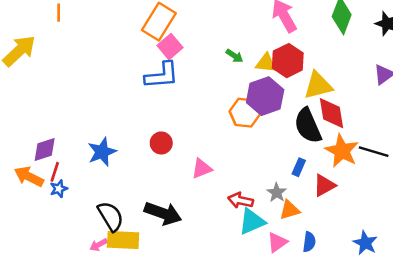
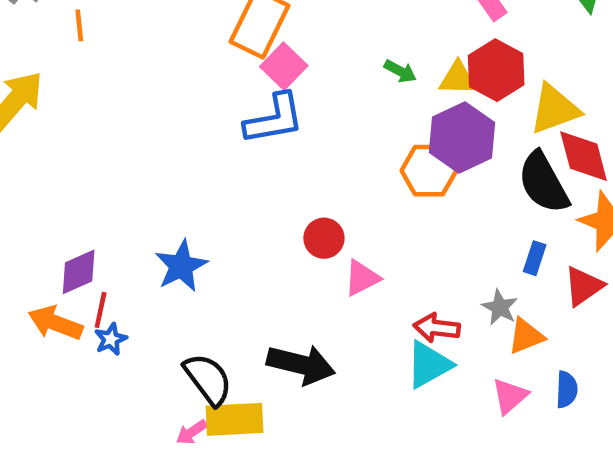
red circle: (161, 143) -> (324, 238), moved
cyan triangle: (252, 222) -> (429, 365), moved

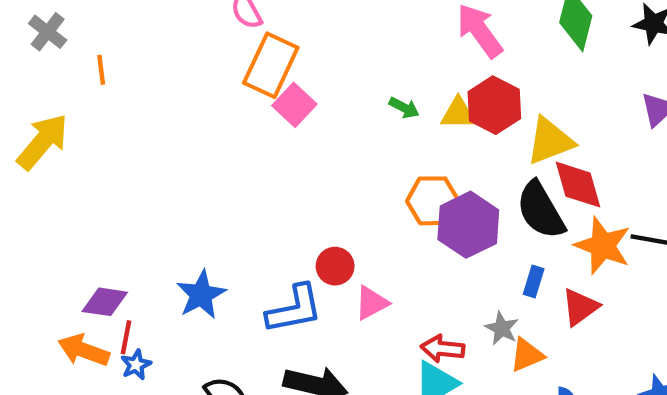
blue L-shape: (274, 119) -> (294, 309), moved
purple hexagon: (462, 138) -> (468, 225), moved
purple diamond: (79, 272) -> (105, 302), turned 33

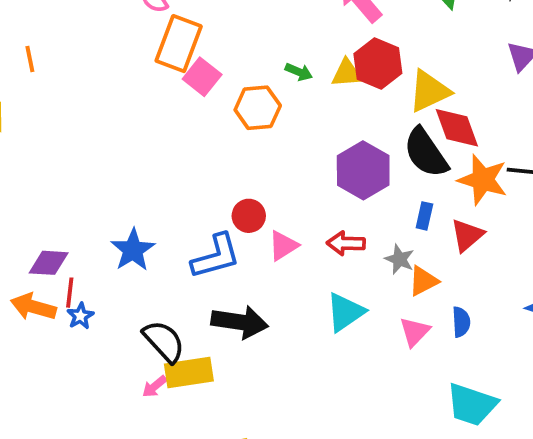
orange hexagon: (433, 201) -> (258, 108), moved
red arrow: (443, 349) -> (346, 243), moved

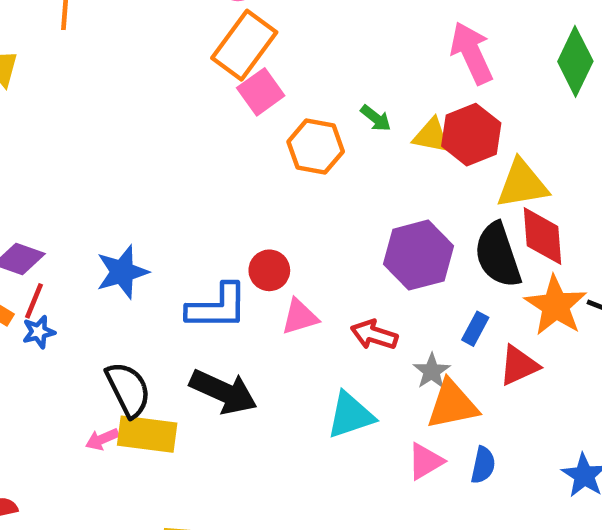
orange triangle: (423, 281) -> (452, 405), size x1.4

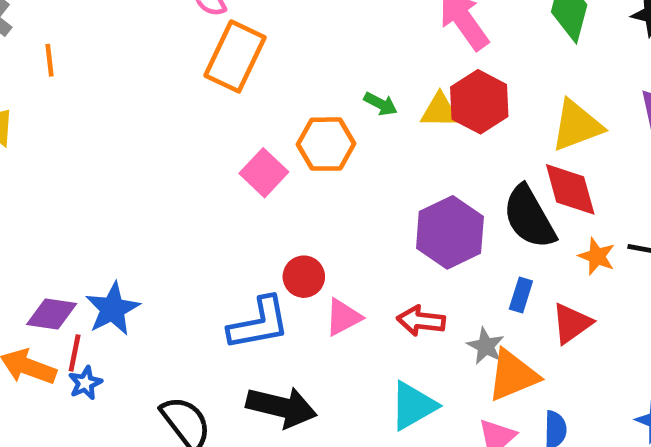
pink square: (261, 92) -> (264, 173), moved
yellow triangle: (522, 184) -> (577, 126), moved
blue star: (122, 272) -> (112, 309), moved
orange star: (556, 306) -> (597, 256), size x0.6

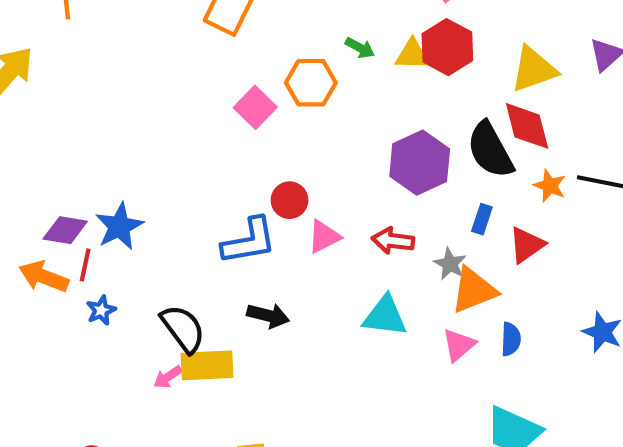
blue star: (85, 383) -> (101, 310), moved
cyan triangle: (413, 406) -> (385, 316), turned 36
black arrow: (282, 407) -> (268, 316), size x0.7

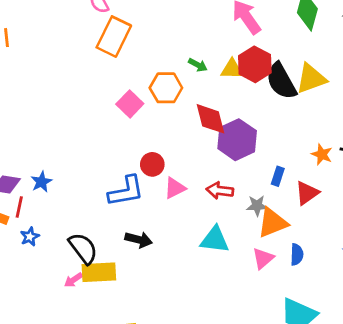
red diamond: (527, 126) -> (211, 119), moved
black semicircle: (490, 150) -> (281, 81), moved
blue star: (119, 226) -> (41, 182), size x0.7
gray star: (450, 264) -> (257, 206), turned -30

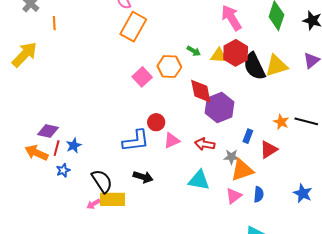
blue star: (41, 182) -> (74, 146), moved

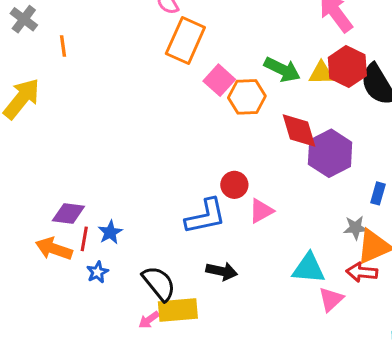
green arrow: (194, 51) -> (282, 70), size x1.6
pink square: (142, 77) -> (219, 80), moved
red arrow: (205, 144) -> (362, 272), moved
pink triangle: (234, 196) -> (331, 299), moved

